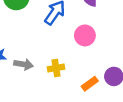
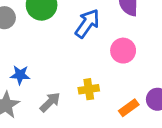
gray arrow: (24, 64) -> (50, 102), moved, turned -54

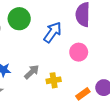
gray arrow: (50, 102) -> (32, 72), moved

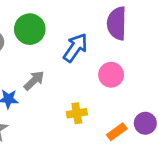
gray arrow: (32, 72) -> (34, 80), moved

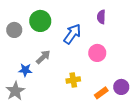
purple semicircle: (117, 23) -> (101, 17), size x0.6

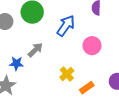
yellow cross: (73, 80) -> (67, 74), turned -32
orange rectangle: (101, 93) -> (87, 88), moved

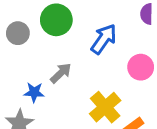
yellow cross: (67, 74) -> (105, 107), size x1.5

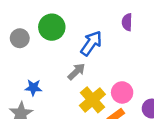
pink circle: (141, 67) -> (122, 92), moved
gray arrow: (61, 73) -> (76, 72), moved

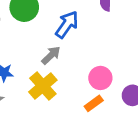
yellow cross: (92, 100) -> (43, 86), moved

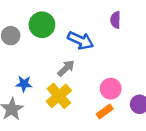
blue arrow: (67, 25) -> (81, 40), turned 80

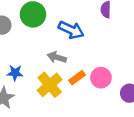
gray arrow: (66, 68) -> (57, 57), turned -120
orange rectangle: (105, 112) -> (77, 78), moved

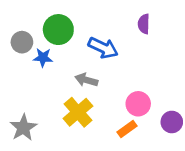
blue star: (15, 73) -> (43, 58), moved
orange rectangle: (77, 78) -> (127, 129), moved

